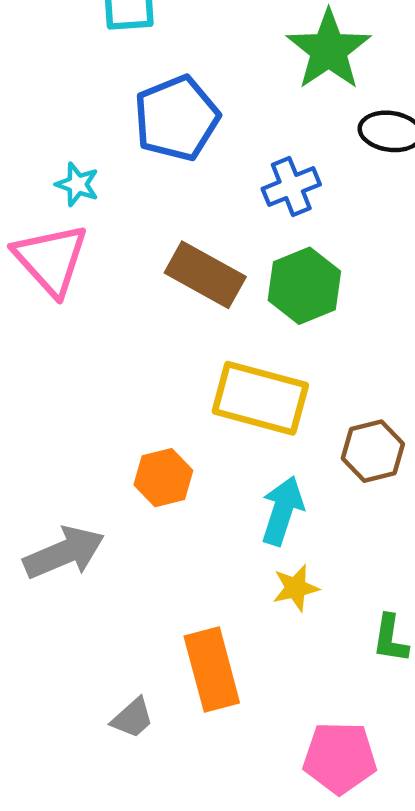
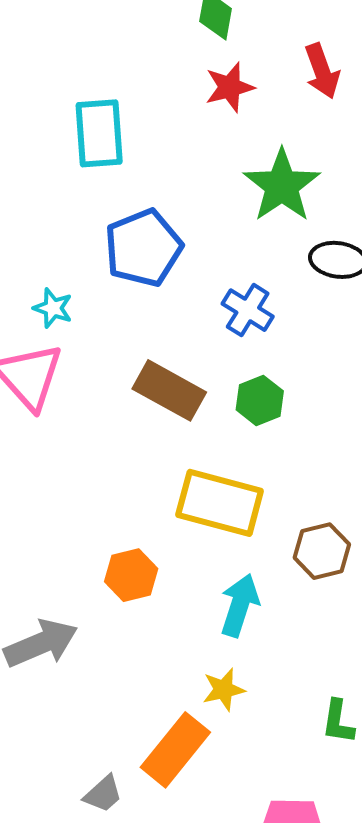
blue cross: (291, 187) -> (248, 310), turned -36
green hexagon: (304, 286) -> (260, 400), size x0.7
yellow star: (296, 588) -> (224, 690), moved
orange rectangle: (212, 669) -> (175, 750), turned 54

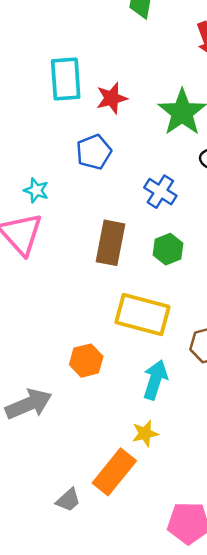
red star: (230, 87) -> (112, 98), moved
blue pentagon: (143, 248) -> (94, 152), size x0.7
brown rectangle: (169, 390) -> (110, 243), turned 72

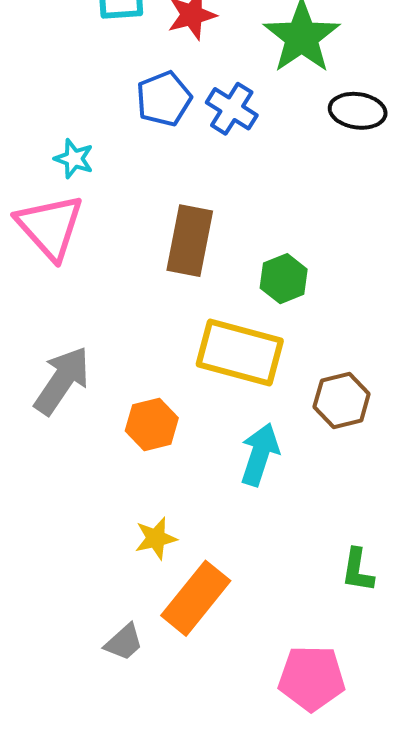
blue cross: (160, 192) -> (232, 109), moved
green hexagon: (168, 249) -> (284, 279), moved
gray arrow: (29, 404) -> (62, 380), moved, turned -33
yellow star: (145, 433) -> (156, 538), moved

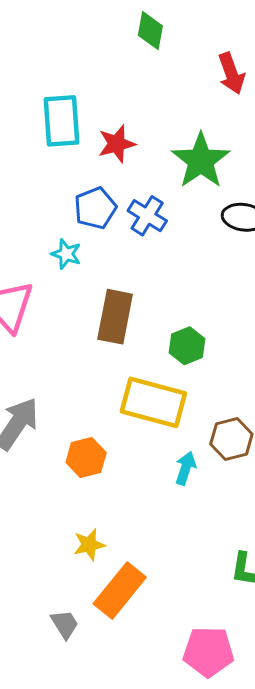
cyan star: (74, 159) -> (66, 254), moved
cyan arrow: (260, 454) -> (185, 468), moved, size x0.7
gray trapezoid: (124, 642) -> (65, 624), turned -80

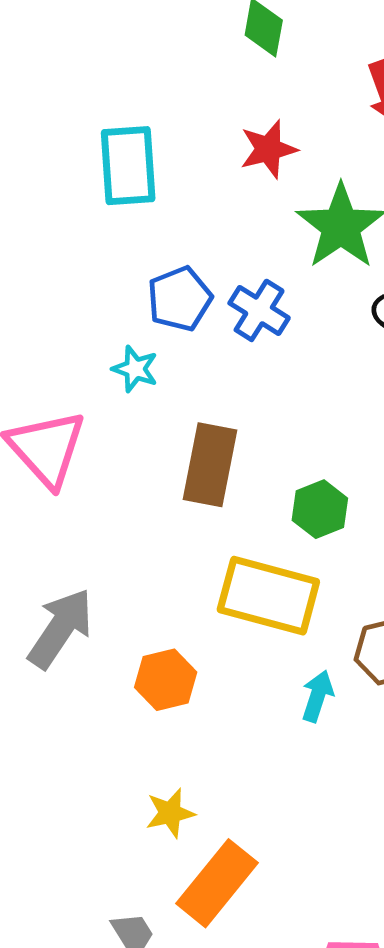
red star: (117, 144) -> (268, 149), moved

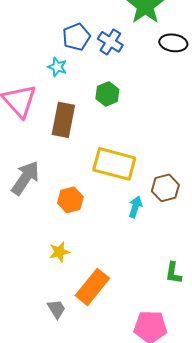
brown rectangle: (210, 465) -> (63, 120), moved
green hexagon: (320, 509) -> (107, 94), moved
yellow star: (170, 813) -> (59, 252), moved

